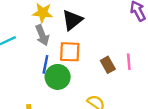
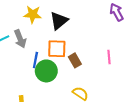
gray arrow: (42, 35) -> (20, 39), moved
brown rectangle: (108, 65) -> (75, 60), moved

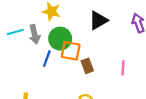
black triangle: (59, 21) -> (98, 20), moved
green circle: (46, 71) -> (60, 39), moved

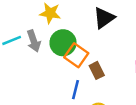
orange square: (71, 51) -> (76, 55), turned 30
blue line: (47, 59) -> (75, 90), moved

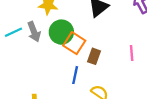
brown rectangle: (97, 70) -> (94, 56), turned 49

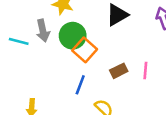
cyan line: (13, 32) -> (19, 41), moved, turned 30
brown rectangle: (94, 56) -> (119, 71), moved, turned 35

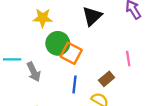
gray arrow: (43, 31) -> (34, 72), moved
brown rectangle: (119, 71) -> (107, 79), moved

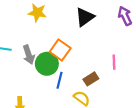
green circle: (58, 43) -> (47, 64), moved
gray arrow: (34, 72) -> (29, 55), moved

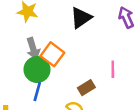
gray arrow: (29, 55) -> (33, 49), moved
blue line: (59, 80) -> (37, 92), moved

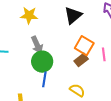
orange square: (52, 54) -> (84, 46), moved
brown rectangle: (86, 88) -> (81, 60), moved

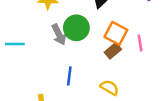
green circle: (42, 62) -> (76, 28), moved

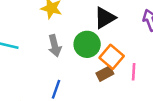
green circle: (76, 28) -> (87, 44), moved

